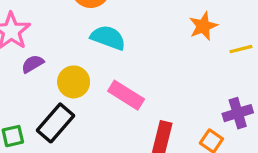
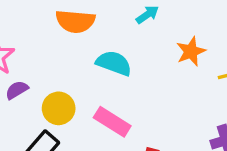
cyan semicircle: (108, 38) -> (114, 63), moved

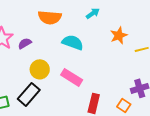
purple semicircle: (17, 90) -> (25, 43), moved

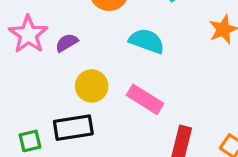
black rectangle: (29, 94) -> (73, 128), turned 40

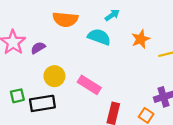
cyan semicircle: (147, 41) -> (99, 37), moved
green square: (30, 141) -> (17, 96), moved

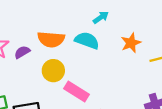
orange semicircle: (65, 19) -> (51, 39), moved
yellow circle: (54, 76) -> (53, 71), moved

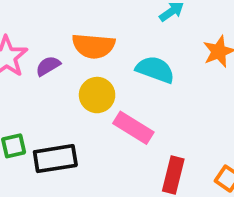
cyan semicircle: (87, 41) -> (155, 70), moved

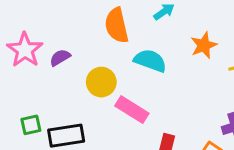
orange semicircle: (93, 46) -> (117, 25), moved, turned 72

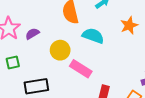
green square: (31, 125) -> (13, 63), moved

